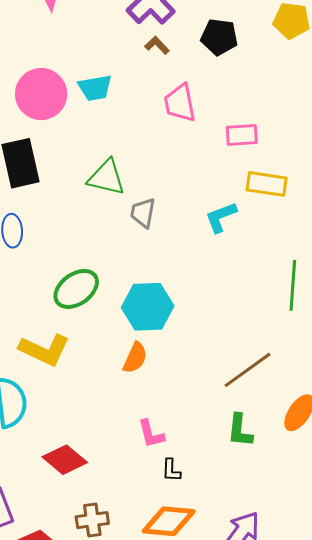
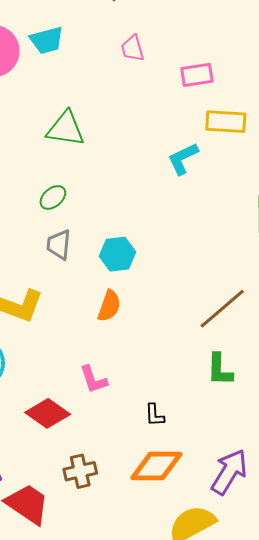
pink trapezoid: (180, 103) -> (133, 48), size x0.7
gray trapezoid: (143, 213) -> (59, 245), moved
green ellipse: (76, 289) -> (53, 197), moved, size x0.6
cyan hexagon: (148, 307) -> (118, 254), size x0.7
pink L-shape: (151, 434) -> (93, 380), moved

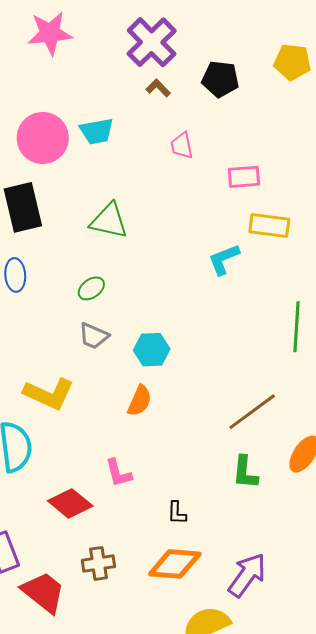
gray trapezoid: (59, 245) -> (94, 336), turned -76

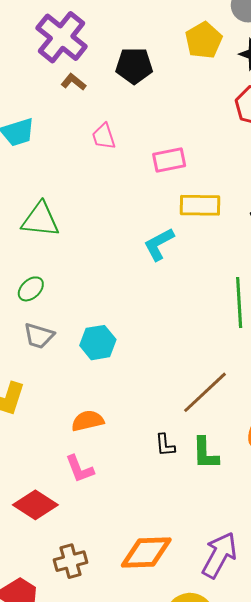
yellow pentagon: (292, 62) -> (204, 40), turned -30
orange semicircle: (140, 401) -> (88, 421), moved, turned -120
black L-shape: (177, 513) -> (165, 445), moved

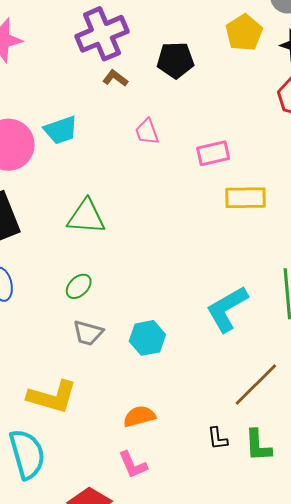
purple cross: (62, 37) -> (102, 34), turned 30
cyan L-shape: (159, 244) -> (227, 309), moved, size x1.4

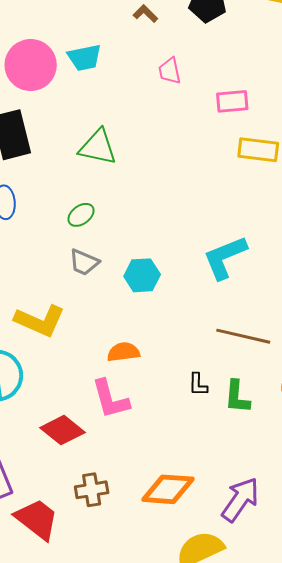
brown line: (256, 384) -> (243, 336), turned 50
pink L-shape: (133, 465) -> (110, 399), size x1.4

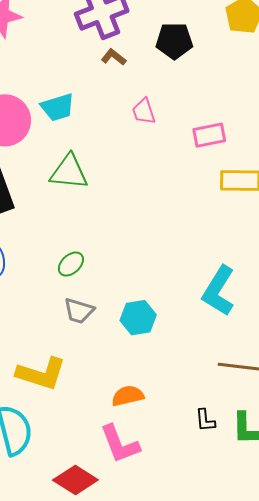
green triangle: (98, 147) -> (69, 172), moved
cyan L-shape: (225, 257) -> (219, 291), turned -30

